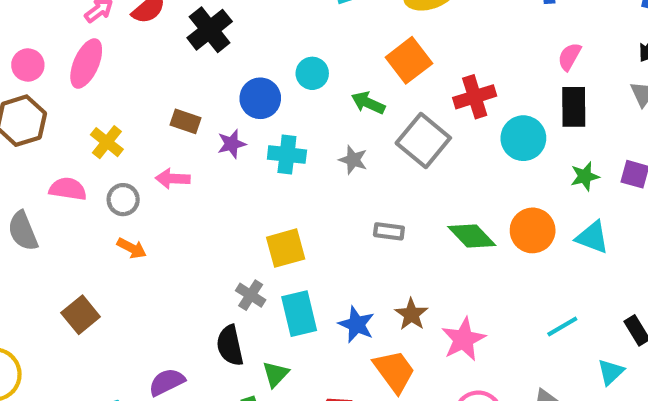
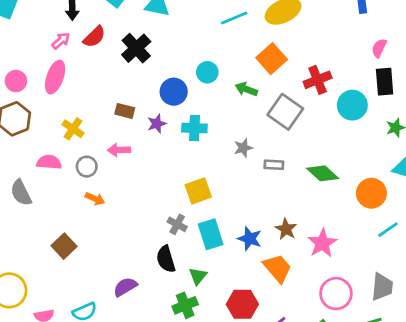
gray star: (353, 160) -> (243, 148), moved, turned -30
orange circle: (533, 230) -> (371, 193), moved
gray rectangle: (389, 231) -> (274, 165), moved

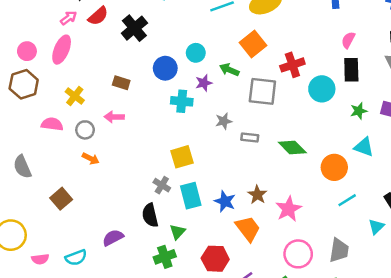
gray square: (285, 112) -> (262, 91), turned -32
purple star: (157, 124) -> (204, 83), moved
gray semicircle: (21, 193) -> (22, 167), moved

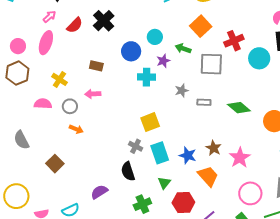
red semicircle: (98, 16) -> (75, 25), moved
green triangle: (177, 232) -> (164, 183), moved

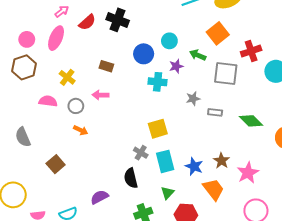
black cross: (104, 21) -> (118, 20), turned -30

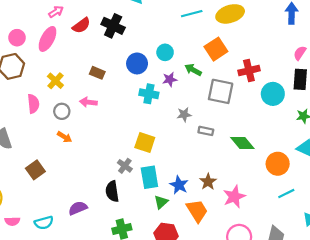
pink semicircle: (48, 101) -> (33, 104), turned 72
yellow square: (158, 129) -> (145, 143), turned 30
green triangle: (167, 193) -> (161, 202), moved

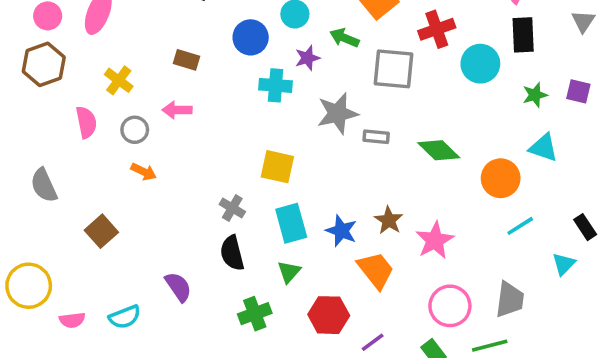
gray star: (184, 114) -> (337, 113), size x1.6
gray cross: (125, 166) -> (232, 208), moved
green triangle: (161, 202) -> (289, 272), moved
purple semicircle: (78, 208) -> (178, 287), turned 84

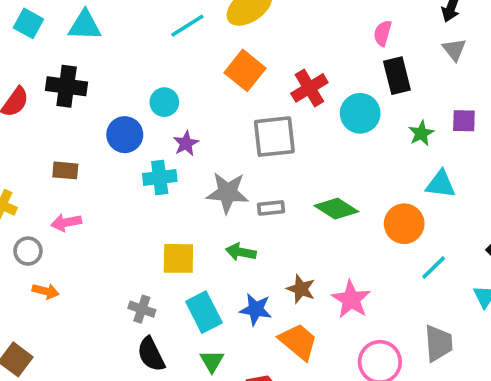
green arrow: (344, 38) -> (241, 252), moved
gray star: (337, 113) -> (227, 193), turned 30

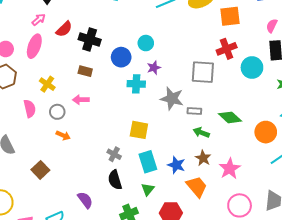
orange square: (245, 70) -> (230, 16), moved, turned 35
black cross: (67, 86) -> (90, 39), moved
green arrow: (241, 252) -> (201, 133), moved

